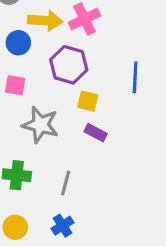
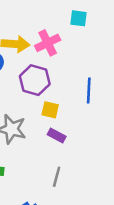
gray line: (66, 183) -> (57, 177), moved

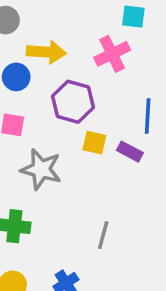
pink cross: (48, 43) -> (112, 54), moved
purple rectangle: (57, 136) -> (130, 152), moved

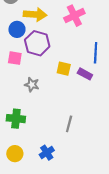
purple hexagon: (73, 102) -> (37, 43), moved
gray star: (41, 169) -> (32, 85), size x0.6

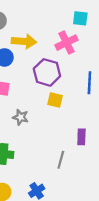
purple hexagon: (37, 43) -> (47, 72), moved
purple rectangle: (85, 74) -> (81, 137), moved, turned 64

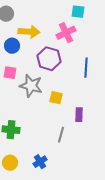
yellow square: (55, 100) -> (56, 98), moved
gray star: (21, 117) -> (31, 86), moved, size x1.6

